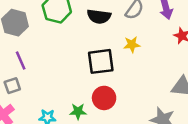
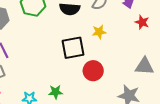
red circle: (104, 98) -> (93, 71), moved

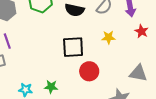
yellow star: (99, 32) -> (108, 37), moved

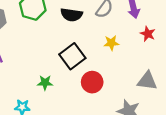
black square: (73, 47) -> (72, 56), turned -30
green star: (51, 87) -> (45, 83), moved

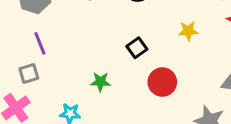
black square: (72, 56) -> (137, 48), size x0.6

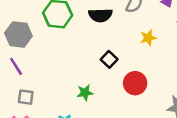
purple line: (40, 43) -> (16, 66), moved
gray square: (29, 73) -> (26, 97), turned 35

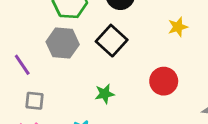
gray hexagon: (18, 34) -> (63, 43), moved
black square: (109, 59) -> (112, 41), moved, size x1.5

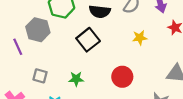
gray hexagon: (63, 43) -> (38, 30), moved
gray square: (34, 101) -> (40, 76), moved

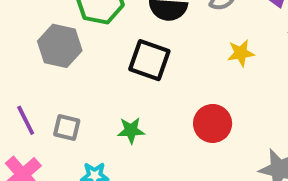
black square: (88, 40) -> (149, 60), turned -30
purple line: (18, 47) -> (26, 120), moved

